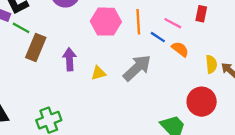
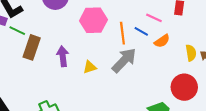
orange line: (138, 22) -> (122, 33), moved
orange semicircle: (180, 49) -> (162, 41), turned 112

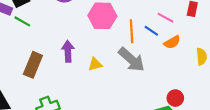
brown rectangle: (32, 47) -> (33, 65), moved
gray arrow: (124, 60) -> (132, 60), turned 84
red circle: (184, 87) -> (175, 98), moved, size x0.6

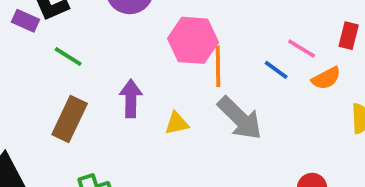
green line: (22, 21) -> (68, 56), moved
orange line: (132, 31) -> (218, 66), moved
orange semicircle: (172, 42) -> (326, 78), moved

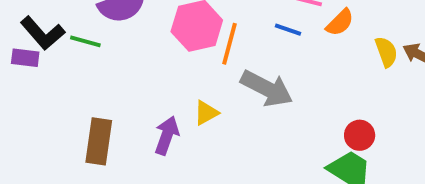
green line: (68, 56) -> (85, 41), moved
orange line: (218, 66) -> (229, 44), turned 33
purple arrow: (131, 98) -> (167, 135), moved, turned 36

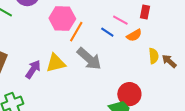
yellow triangle: (206, 113) -> (56, 63), size x1.5
red circle: (360, 135) -> (129, 94), size x1.5

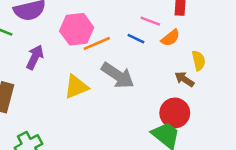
orange line: (76, 32) -> (97, 43), turned 45
brown arrow: (169, 61) -> (184, 79), moved
purple arrow: (33, 69) -> (35, 57), moved

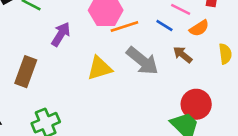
brown arrow: (184, 79) -> (183, 55), moved

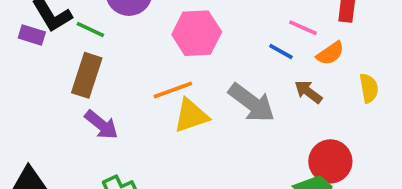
orange line: (124, 26) -> (173, 90), moved
purple arrow: (61, 34) -> (101, 125), moved, turned 100
brown rectangle: (26, 72) -> (87, 75), moved

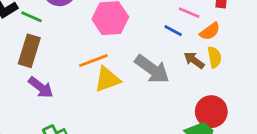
yellow semicircle: (369, 88) -> (214, 57), moved

